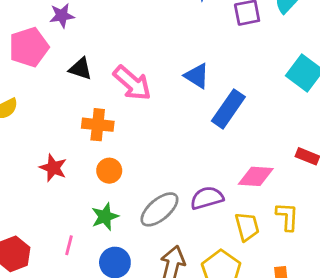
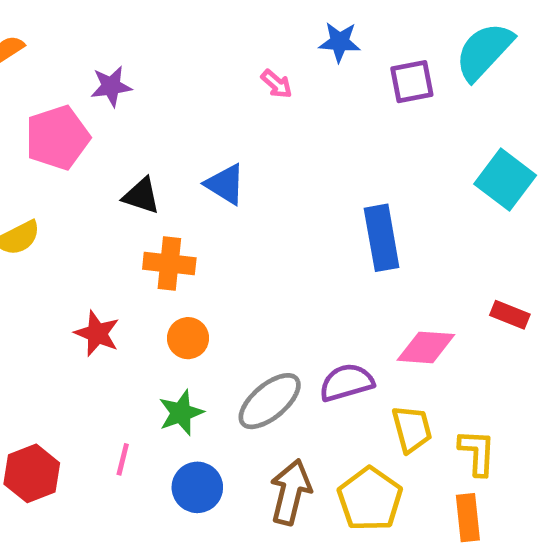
black triangle: (80, 69) -> (141, 196), moved
blue triangle: (197, 76) -> (225, 184), moved
pink arrow: (132, 83) -> (277, 84), moved, size x0.5
blue rectangle: (228, 109) -> (382, 238), turned -45
yellow L-shape: (287, 217) -> (477, 452), moved

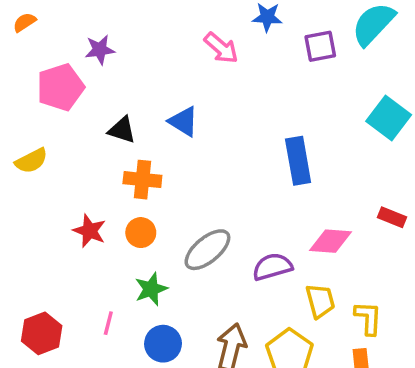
pink arrow: (277, 84) -> (221, 48), size x1.5
orange circle: (188, 338) -> (141, 233), moved
gray ellipse: (270, 401) -> (207, 250), moved

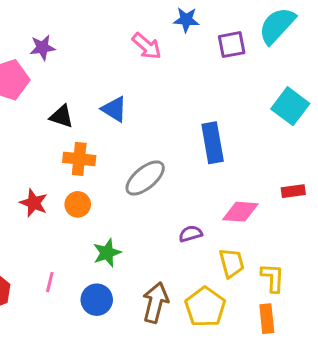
red rectangle: (392, 217) -> (293, 191), turned -30
gray ellipse: (207, 250) -> (145, 178), moved
purple semicircle: (272, 267) -> (191, 234), size x0.7
green star: (151, 289) -> (107, 253), moved

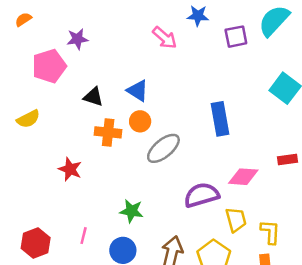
orange circle: (78, 204) -> (140, 121), moved
purple semicircle: (191, 234) -> (201, 195), size x1.8
green star: (107, 253) -> (131, 211), turned 30

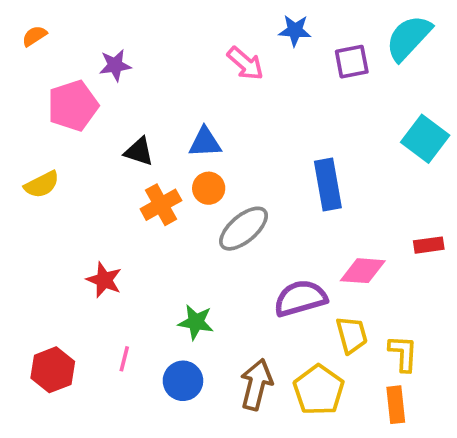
blue triangle: (138, 91) -> (205, 142), turned -35
orange cross: (108, 132) -> (161, 205), turned -35
red star: (70, 169) -> (104, 280), moved

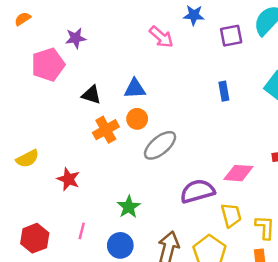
yellow semicircle: (42, 185) -> (27, 159), moved
blue rectangle: (328, 185) -> (224, 91), moved, size x0.6
green star: (196, 322) -> (129, 207), turned 30

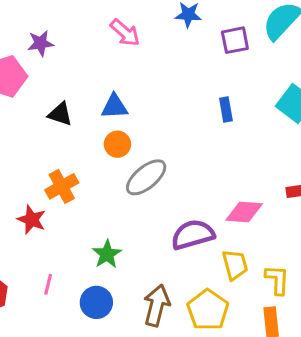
pink arrow: (161, 37) -> (125, 33), moved
orange cross: (106, 130) -> (62, 186), moved

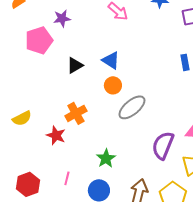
blue triangle: (114, 107) -> (111, 60), turned 36
black triangle: (60, 114) -> (75, 65), turned -48
purple semicircle: (193, 235) -> (163, 145), turned -52

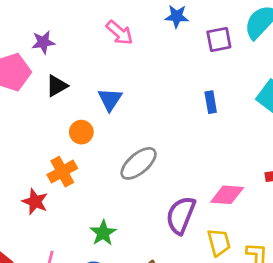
blue triangle: (111, 60) -> (110, 99), turned 30
black triangle: (75, 65) -> (57, 86), moved
orange circle: (113, 85) -> (81, 132), moved

